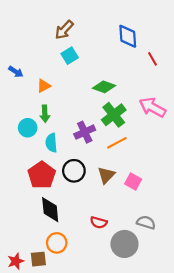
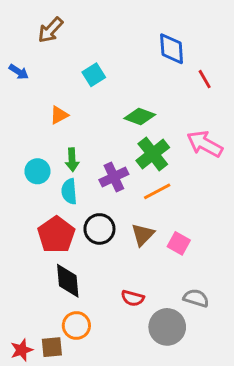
brown arrow: (64, 30) -> (50, 30), moved
blue arrow: (16, 72) -> (19, 72), moved
green arrow: (45, 114) -> (72, 160), moved

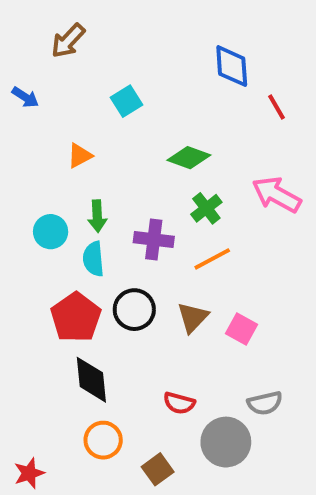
green cross: (153, 154) -> (206, 208), size x0.7
purple cross: (114, 177) -> (154, 239), turned 32
gray semicircle: (196, 298) -> (265, 403), turned 150
brown square: (52, 347) -> (158, 469), moved, turned -30

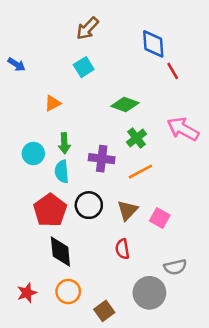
brown arrow: (68, 41) -> (88, 28), moved
red line: (276, 107) -> (173, 71), moved
red semicircle: (179, 403) -> (122, 249), moved, turned 66
red star: (29, 473) -> (27, 293), moved

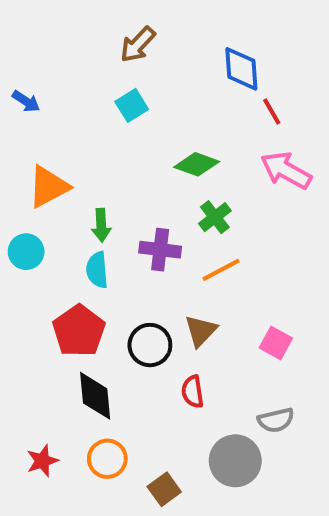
orange triangle: (53, 103) -> (48, 187), moved, size x1.6
pink arrow: (183, 129) -> (286, 170), moved
cyan circle: (33, 154) -> (26, 252), moved
black circle: (89, 205) -> (150, 345), moved
pink square: (160, 218) -> (276, 343), moved

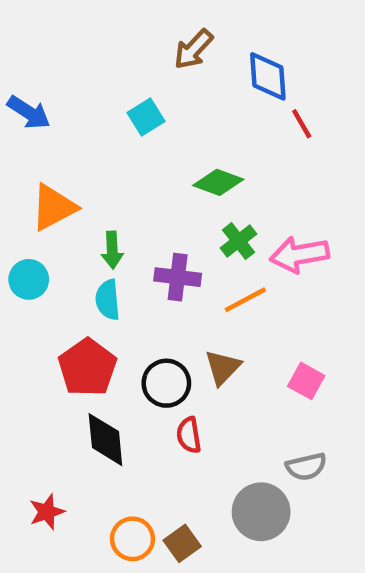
brown arrow: (138, 44) -> (193, 49), moved
blue arrow: (26, 101) -> (29, 112), size x1.4
pink arrow: (286, 170) -> (299, 255), moved, turned -39
red semicircle: (193, 392) -> (189, 435), moved
orange circle: (107, 459) -> (132, 539), moved

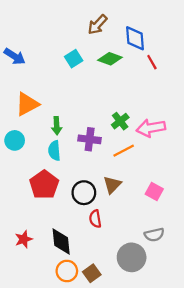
green diamond: (218, 182) -> (110, 59), moved
black diamond: (105, 440) -> (61, 241), moved
red star: (47, 512) -> (24, 239), moved

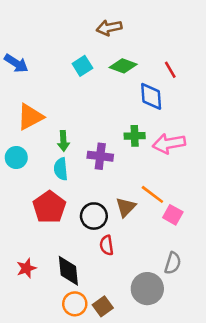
brown arrow: (97, 25) -> (109, 28), turned 35
blue diamond: (135, 38) -> (151, 96), moved
green cross: (120, 121) -> (135, 136), turned 36
orange line: (124, 151) -> (152, 194), moved, turned 65
gray semicircle: (154, 235) -> (173, 263), turned -60

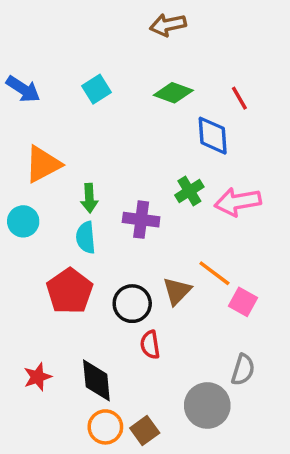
brown arrow: (109, 28) -> (168, 25), moved
cyan square: (82, 66) -> (96, 89), moved
green cross: (135, 136) -> (189, 191), turned -30

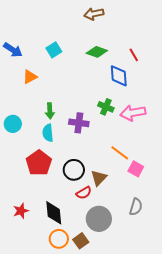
orange triangle: (43, 164) -> (30, 77), moved, size x0.7
green cross: (189, 191) -> (106, 107), turned -35
brown triangle: (177, 291) -> (99, 178), moved
red semicircle: (150, 345) -> (84, 193), turned -112
gray circle: (207, 405) -> (99, 219), moved

